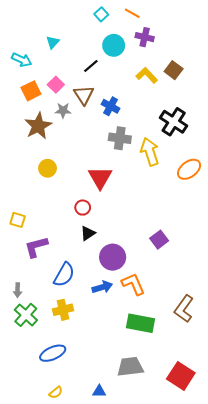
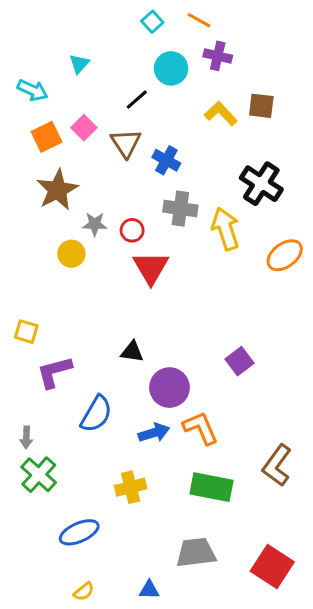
brown square: (174, 70) -> (261, 106), turned -30
gray star: (63, 110) -> (95, 224), moved
red circle: (83, 208) -> (132, 230), moved
black triangle: (88, 233) -> (132, 352), turned 42
yellow cross: (63, 310) -> (131, 487), moved

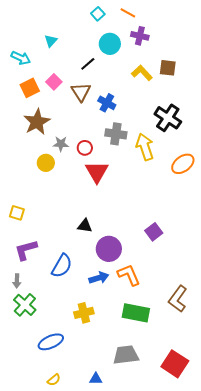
purple L-shape: (54, 372) -> (26, 250), moved

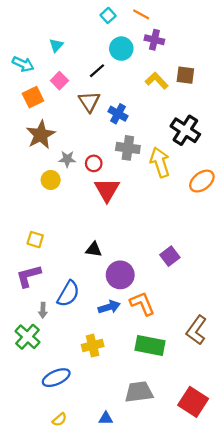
pink square: (54, 82) -> (59, 81), moved
yellow square: (17, 213) -> (35, 240), moved
gray arrow: (17, 281) -> (43, 310), moved

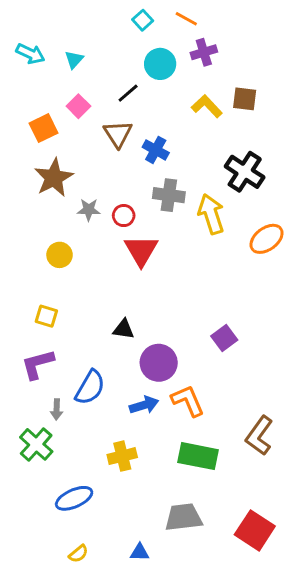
purple cross: (154, 40) -> (204, 52), turned -30
cyan arrow: (23, 64) -> (30, 54), moved
yellow circle: (51, 180) -> (60, 255), moved

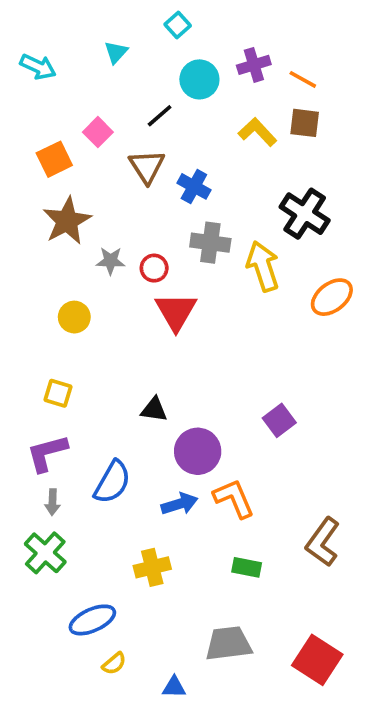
orange line: (186, 19) -> (303, 79), moved
cyan triangle: (74, 60) -> (116, 52), moved
gray arrow: (57, 409) -> (52, 502), moved
green rectangle: (198, 456) -> (247, 567), size x0.6
yellow semicircle: (78, 554) -> (114, 663), moved

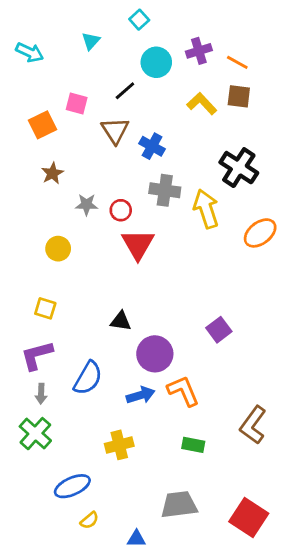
pink square: (98, 132) -> (77, 104), turned -30
brown star: (67, 221) -> (52, 173), size x0.6

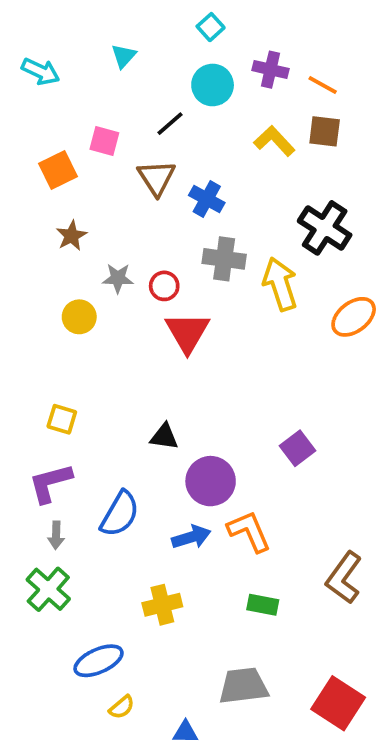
cyan square: (139, 20) -> (211, 27), moved
purple cross: (199, 51) -> (270, 70), turned 30
yellow circle: (58, 249) -> (79, 317), moved

